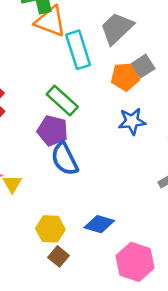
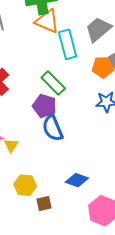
yellow hexagon: (50, 229) -> (25, 185), moved
brown square: (58, 256) -> (44, 203), turned 35

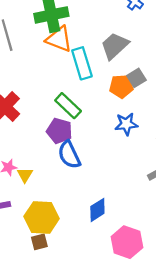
blue diamond: (77, 180) -> (97, 210), turned -50
yellow hexagon: (25, 185) -> (42, 218), size x1.4
brown square: (44, 203) -> (39, 242), moved

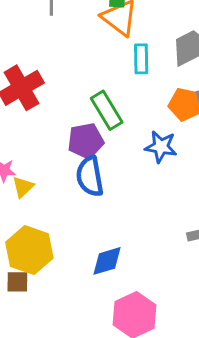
cyan rectangle: (82, 63) -> (141, 59), size x0.7
blue star: (126, 124) -> (161, 147), moved
purple pentagon: (59, 131) -> (86, 141), turned 30

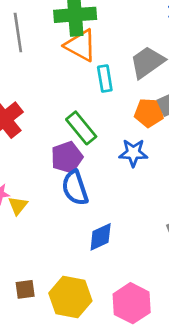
yellow hexagon: (29, 250) -> (70, 297), moved
blue diamond: (107, 261) -> (101, 237), moved

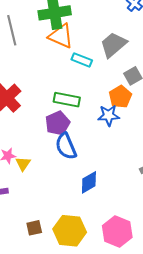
cyan rectangle: (105, 78) -> (82, 60), turned -54
orange pentagon: (149, 113) -> (120, 97), moved, turned -30
green rectangle: (81, 128) -> (67, 100), turned -35

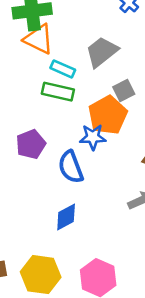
orange pentagon: (120, 97) -> (108, 115), size x1.4
green rectangle: (67, 100) -> (58, 92), moved
blue semicircle: (66, 146) -> (71, 167), moved

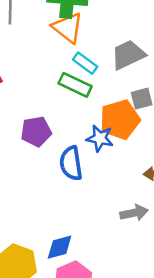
blue diamond: (66, 217) -> (60, 247), moved

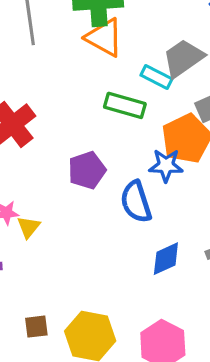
cyan rectangle: (85, 63) -> (156, 77), moved
blue diamond: (60, 247) -> (166, 259), moved

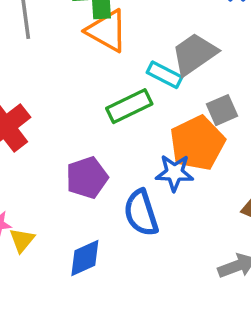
green rectangle: (125, 105) -> (129, 106), turned -42
blue diamond: (166, 259) -> (85, 258), moved

